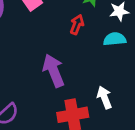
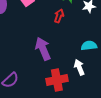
cyan semicircle: (115, 39) -> (89, 46), moved

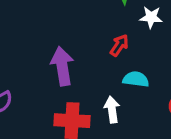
red arrow: (59, 16) -> (119, 45), moved

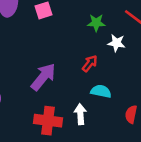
purple arrow: (62, 66) -> (43, 77), turned 44

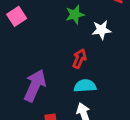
cyan semicircle: (101, 91) -> (85, 86), moved

